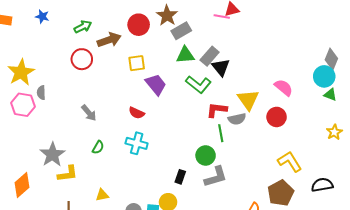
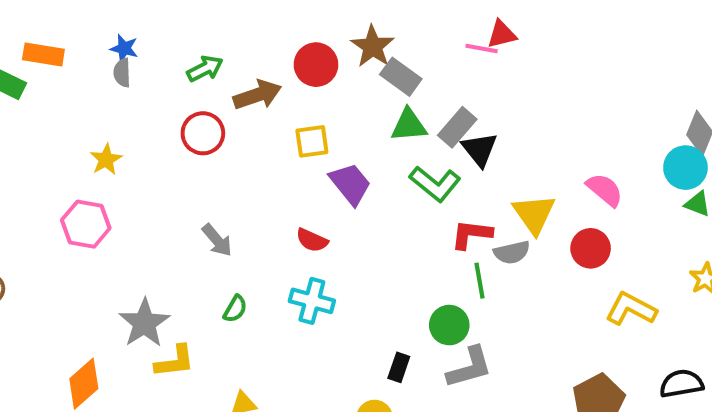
gray rectangle: (181, 31) -> (401, 77), turned 66
yellow star: (21, 72) -> (106, 160), moved, size x0.6
gray semicircle: (41, 93) -> (122, 73), moved
yellow L-shape: (290, 162) -> (631, 309), moved, turned -30

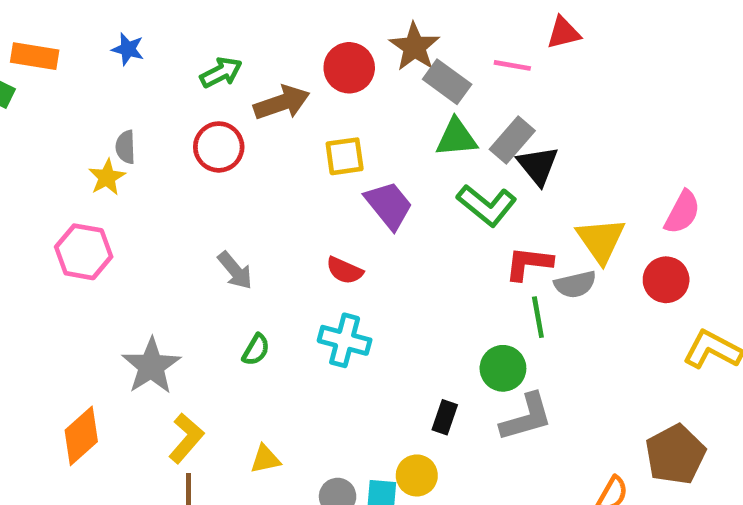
pink line: (482, 48) -> (512, 65), moved
gray semicircle: (122, 73) -> (126, 147), moved
pink semicircle: (605, 190) -> (682, 212), turned 78
yellow L-shape: (175, 361) -> (186, 438), moved, turned -42

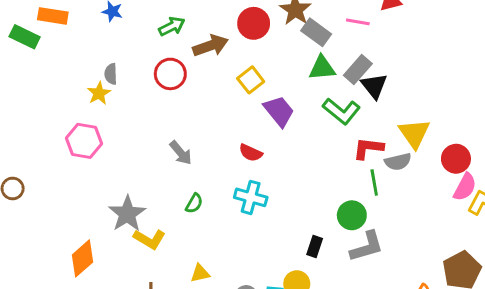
yellow square: (345, 156) -> (251, 80), turned -30
pink semicircle: (682, 212) -> (465, 187), moved
yellow L-shape: (186, 438) -> (149, 239), moved, turned 80

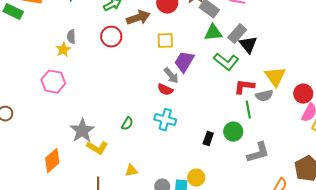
yellow square: (251, 80) -> (165, 41), turned 36
purple trapezoid: (279, 111) -> (184, 62), turned -110
gray arrow: (181, 153) -> (171, 76), moved
black rectangle: (315, 247) -> (208, 139), moved
gray L-shape: (367, 247) -> (258, 153), moved

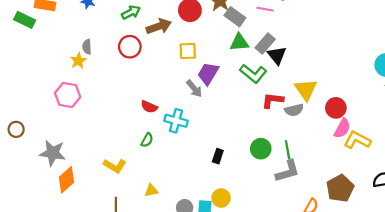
red semicircle: (165, 90) -> (149, 107), moved
green line: (248, 110) -> (288, 150), moved
cyan cross: (165, 120) -> (176, 121), moved
gray star: (82, 131) -> (53, 153), moved, turned -30
black rectangle: (208, 139) -> (218, 156), moved

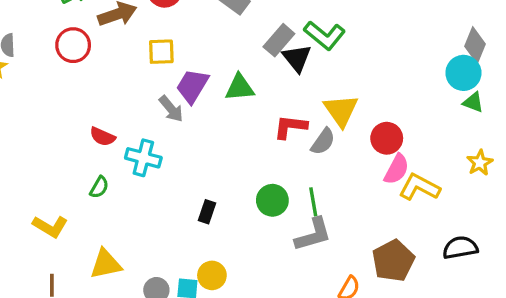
green triangle: (239, 42) -> (240, 88), moved
green L-shape: (253, 74) -> (325, 35), moved
gray semicircle: (294, 110) -> (323, 141), turned -42
yellow triangle: (151, 190) -> (106, 264), size x1.5

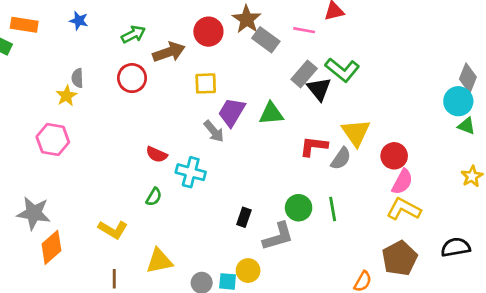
yellow L-shape: (419, 187) -> (404, 209), moved
gray L-shape: (313, 235) -> (278, 236), moved

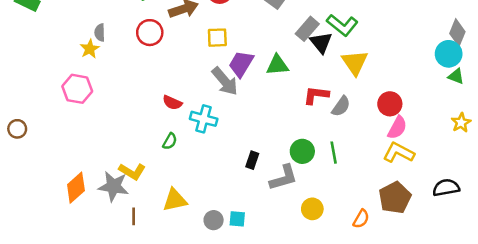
gray arrow: (214, 131) -> (225, 81), size x1.4
yellow triangle: (356, 133) -> (355, 63), moved
gray star: (34, 213) -> (113, 186), moved
yellow circle: (248, 271) -> (312, 209), moved

